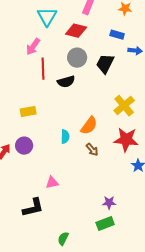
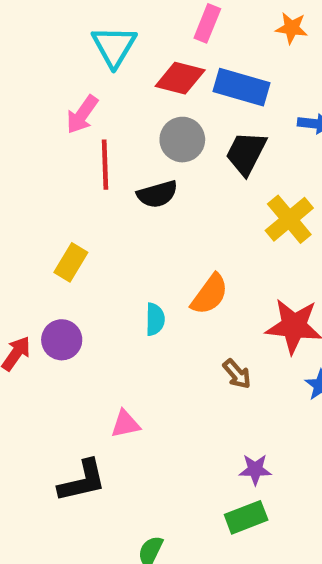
blue rectangle: (117, 35) -> (241, 87), moved, size x1.6
yellow cross: (124, 106) -> (289, 219), moved
yellow rectangle: (28, 112) -> (71, 262), turned -49
brown arrow: (92, 150) -> (237, 374), moved

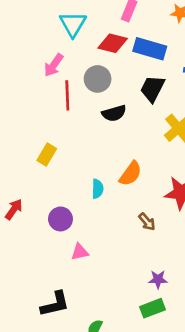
gray circle: (182, 140) -> (98, 79), moved
black semicircle: (157, 194) -> (114, 113), moved
purple circle: (62, 340) -> (60, 219), moved
black L-shape: (82, 481) -> (55, 304), moved

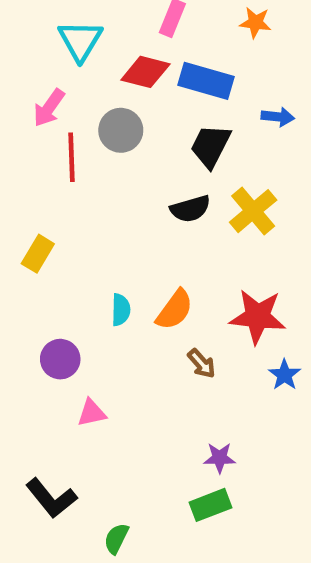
black semicircle: (114, 113) -> (190, 209), moved
orange semicircle: (130, 174) -> (175, 310), moved
black L-shape: (55, 304) -> (51, 498), turned 64

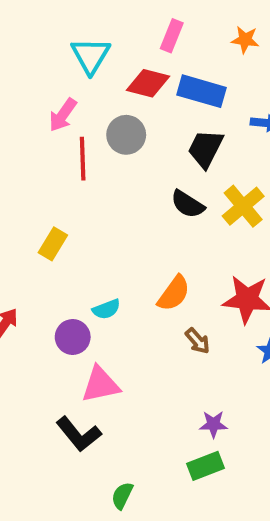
black semicircle: (190, 209) -> (188, 204), turned 48
cyan semicircle: (121, 310) -> (106, 309), moved, turned 68
pink triangle: (92, 413) -> (100, 385), size x1.5
black L-shape: (51, 498) -> (79, 434), moved

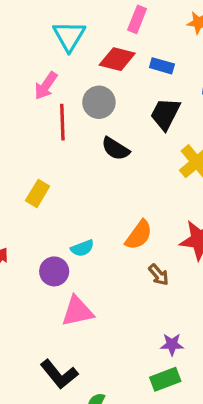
blue rectangle: (202, 91) -> (162, 66), size x0.6
black semicircle: (188, 204) -> (116, 149), moved
black L-shape: (79, 434) -> (59, 374), moved

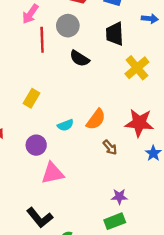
black trapezoid: (165, 114) -> (115, 34), turned -30
yellow rectangle: (38, 193) -> (32, 98), moved
cyan semicircle: (82, 248) -> (65, 125), moved

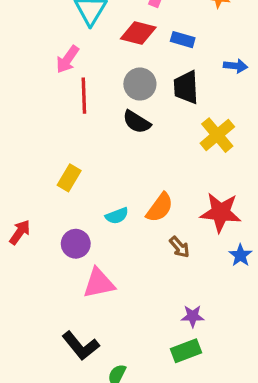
gray circle: (68, 26) -> (140, 84), moved

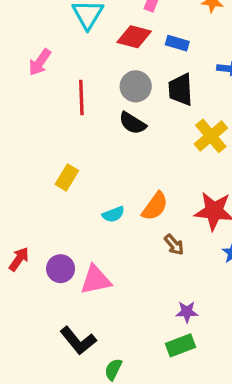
pink arrow: (67, 59) -> (40, 62), moved
red arrow: (20, 232) -> (19, 259), moved
purple circle: (76, 244) -> (61, 269), moved

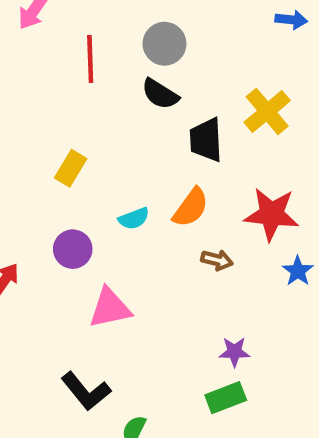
black trapezoid: (180, 90) -> (206, 140), moved
brown arrow: (174, 245) -> (217, 260), turned -35
purple circle: (61, 269) -> (73, 249), moved

